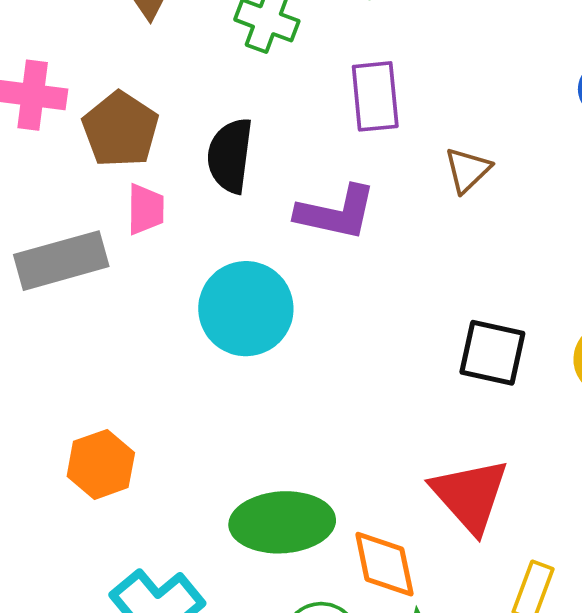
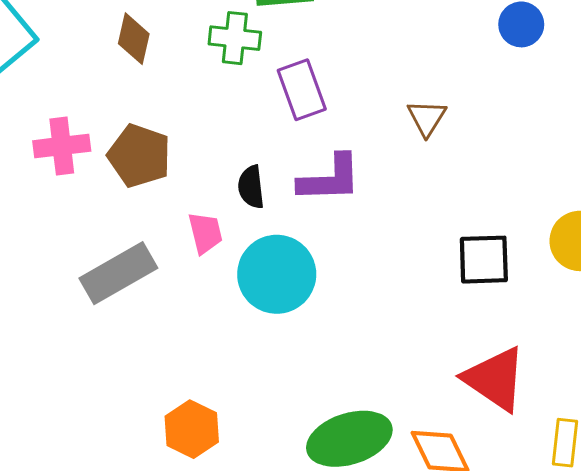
purple rectangle: (375, 96) -> (302, 90), moved
black semicircle: (230, 156) -> (251, 187), moved, size x0.7
pink trapezoid: (146, 209) -> (205, 233), moved

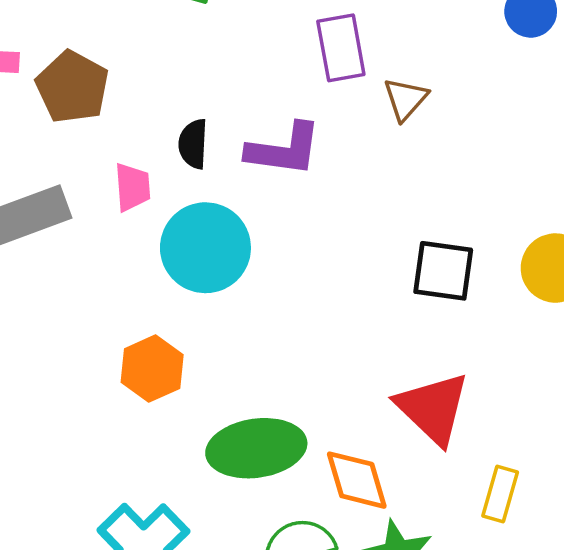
purple rectangle: (302, 90) -> (341, 48), moved
orange hexagon: (192, 429) -> (152, 369), moved

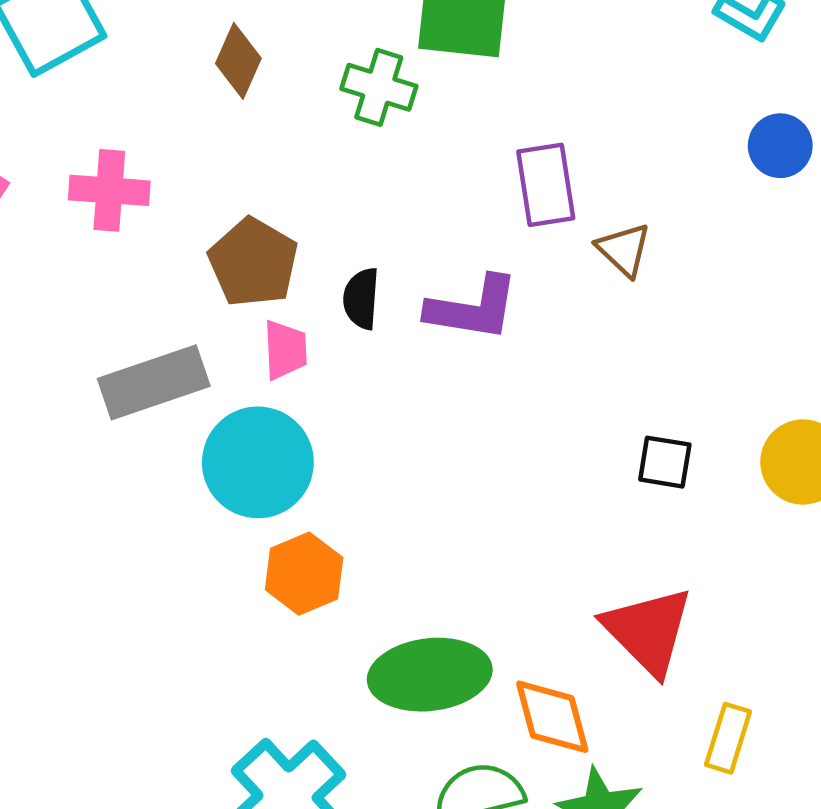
brown pentagon: (72, 87) -> (253, 262), moved
brown triangle: (406, 99) -> (624, 250), turned -30
cyan circle: (205, 248) -> (258, 462), moved
black square: (443, 271) -> (665, 462), size x0.7

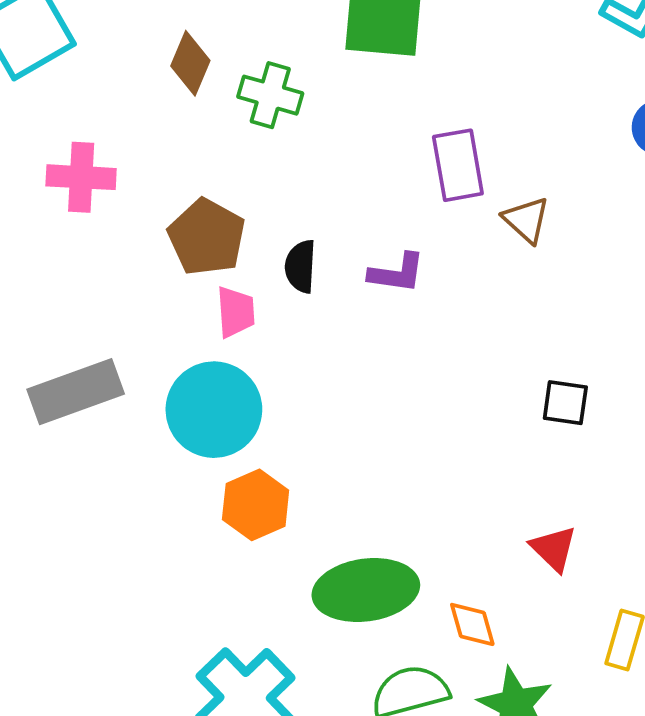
green cross: (379, 87) -> (270, 95), moved
purple L-shape: (473, 308) -> (397, 273), size x0.7
gray rectangle: (154, 382) -> (76, 392), moved
red triangle: (648, 631) -> (554, 549), size x0.6
orange diamond: (552, 717) -> (472, 624), size x0.7

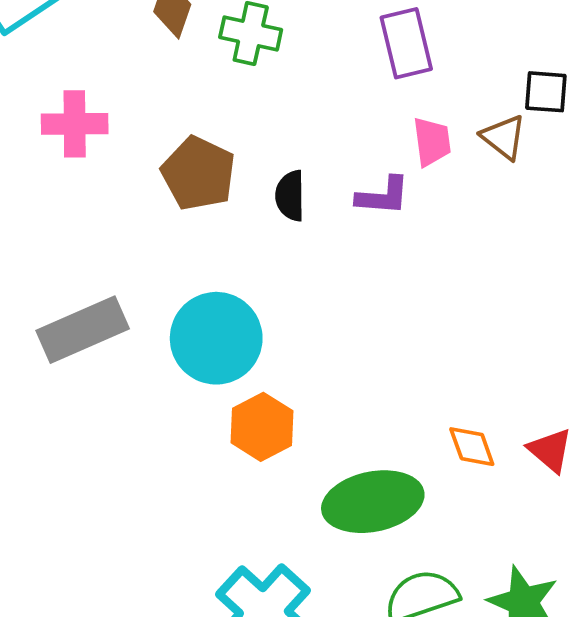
purple rectangle: (458, 165) -> (406, 43), moved
pink trapezoid: (236, 312) -> (432, 142), moved
black square: (565, 403) -> (546, 92), moved
orange diamond: (472, 624) -> (472, 447), moved

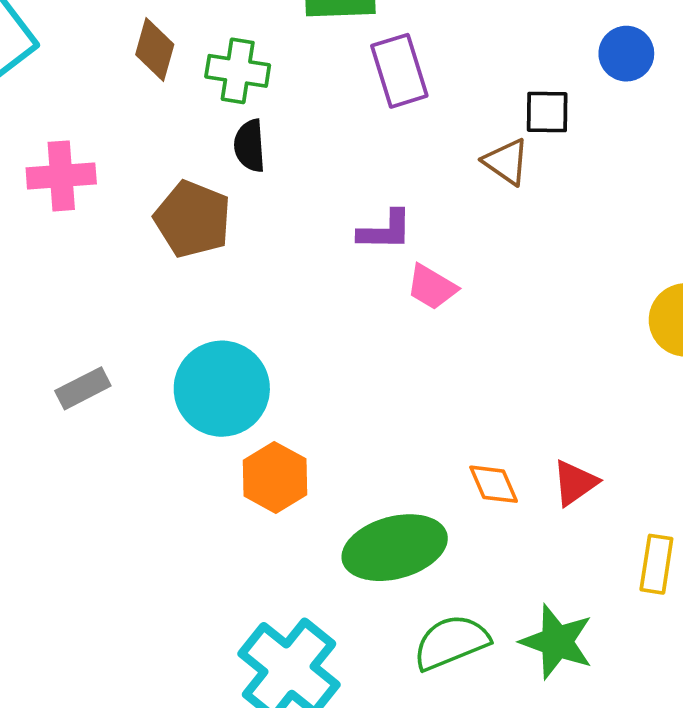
pink trapezoid: (432, 142) -> (432, 287), moved, turned 132
black semicircle: (290, 196) -> (250, 146), moved
gray rectangle: (83, 330) -> (83, 388), size x0.6
red triangle: (550, 450) -> (575, 483), turned 48

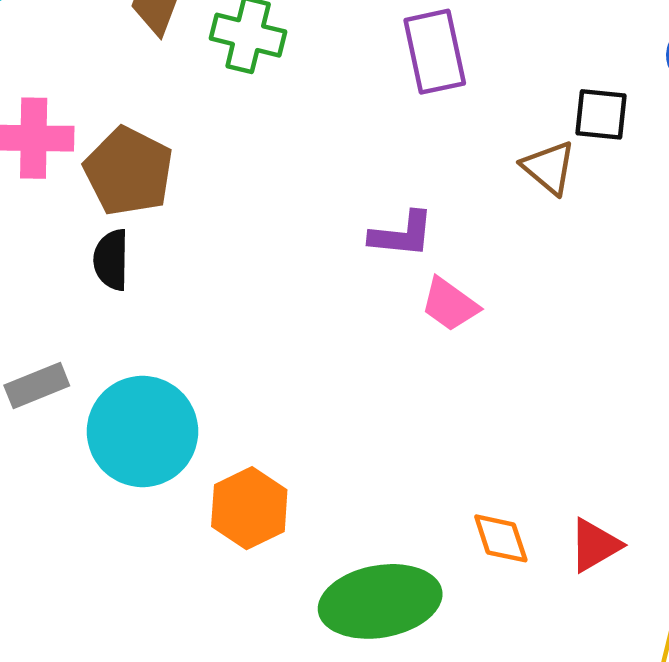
black semicircle: (250, 146) -> (111, 260), moved
brown pentagon: (193, 219) -> (129, 171), moved
cyan circle: (222, 389) -> (142, 431), moved

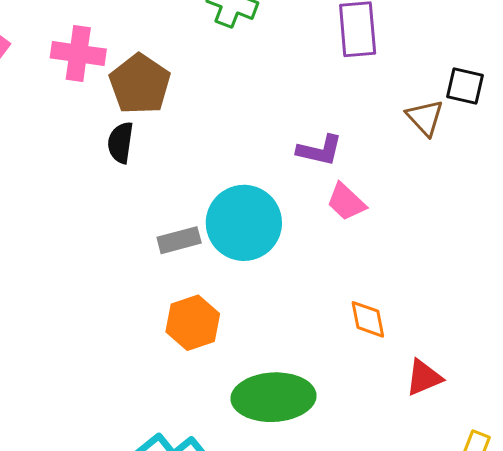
gray rectangle: (37, 386) -> (179, 240), moved
cyan circle: (142, 431) -> (244, 223), moved
orange diamond: (501, 538) -> (368, 319), moved

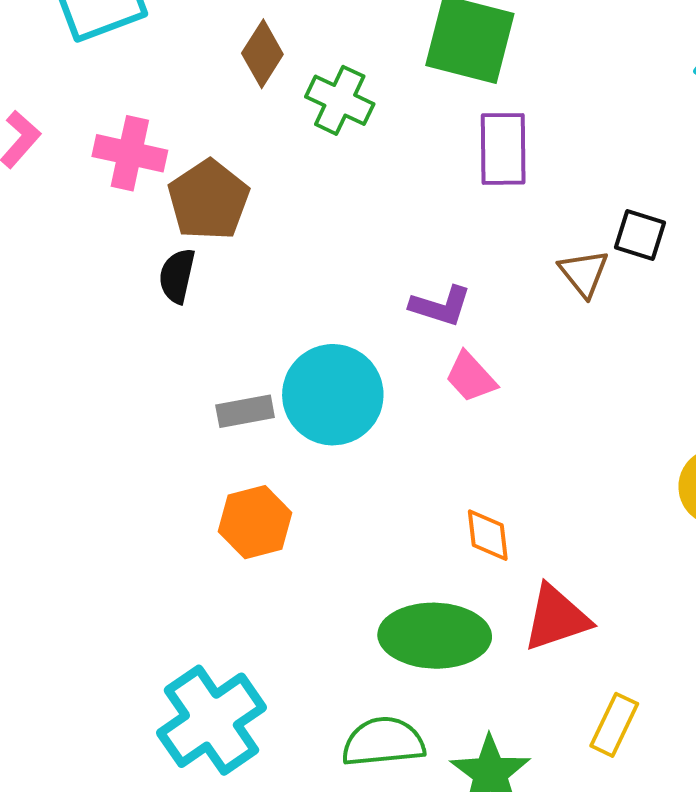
red triangle: (424, 377) -> (556, 618), size x1.4
green ellipse: (273, 397) -> (435, 636), moved

